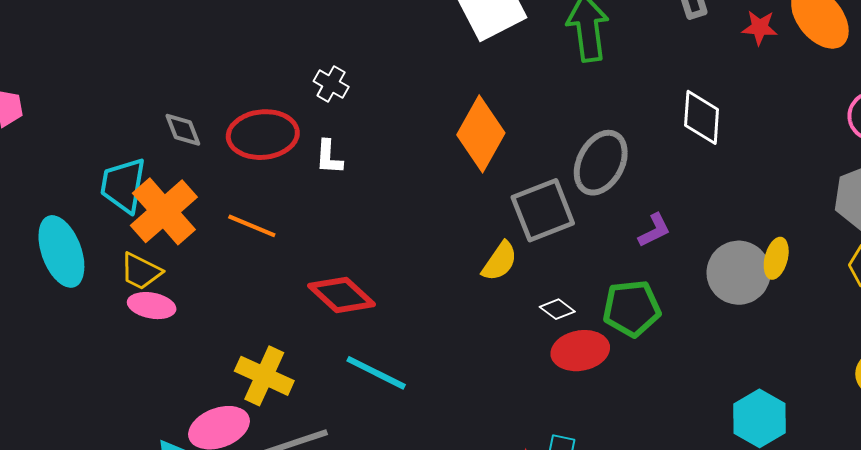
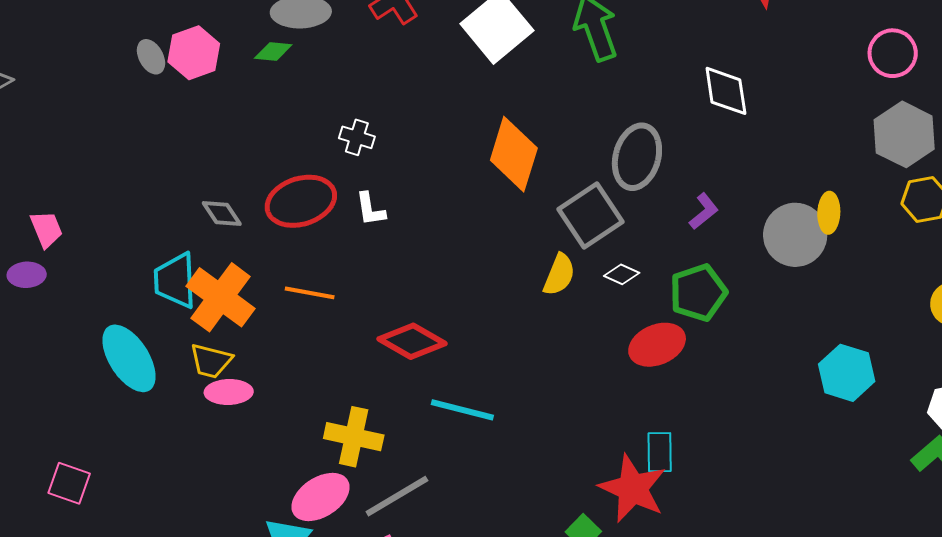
white diamond: (557, 309) -> (622, 274), moved

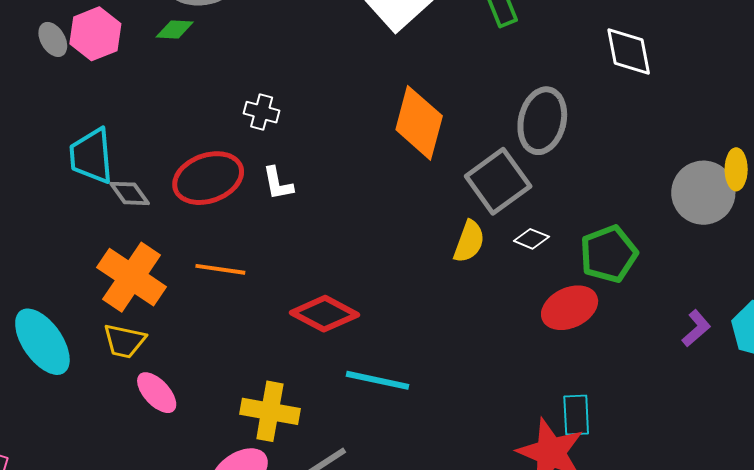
purple L-shape: (704, 211) -> (696, 328), moved
cyan trapezoid: (175, 280) -> (91, 156), moved
pink ellipse: (229, 392) -> (157, 393), moved, turned 51

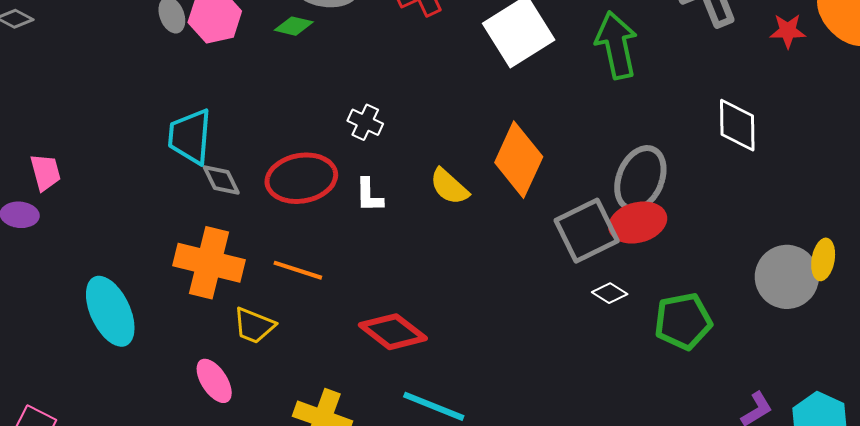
yellow semicircle: (469, 241) -> (449, 187), moved, turned 102
orange cross: (132, 277) -> (209, 263), turned -30
red ellipse: (570, 308) -> (638, 223), moved
yellow trapezoid: (124, 341) -> (254, 326), moved

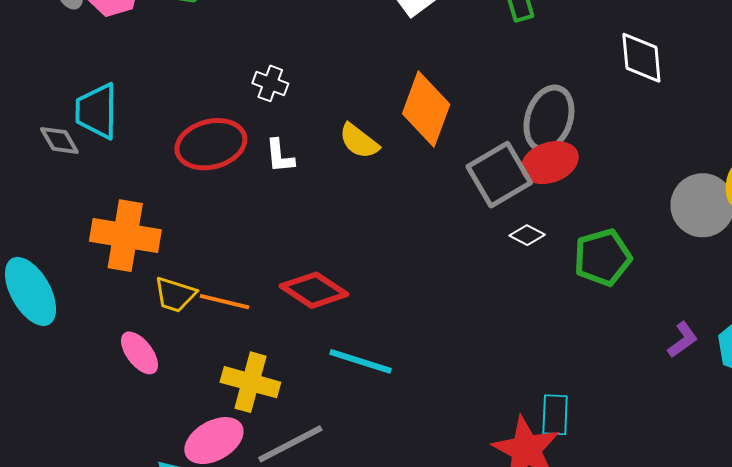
gray diamond: (221, 180) -> (59, 140), moved
orange line: (298, 270) -> (225, 302), moved

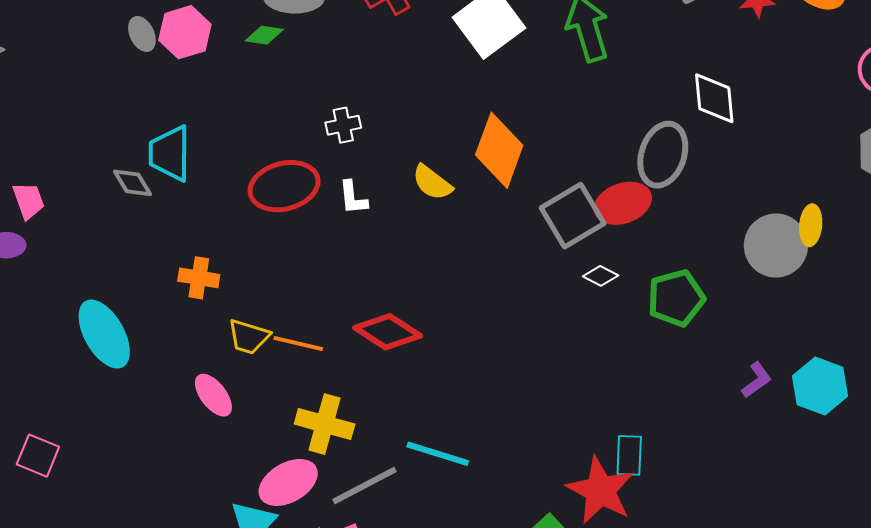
white cross: (270, 83) -> (343, 125), turned -32
gray ellipse: (549, 118) -> (663, 155), moved
orange cross: (125, 236) -> (199, 278), size x0.6
cyan line: (360, 361) -> (438, 454), moved

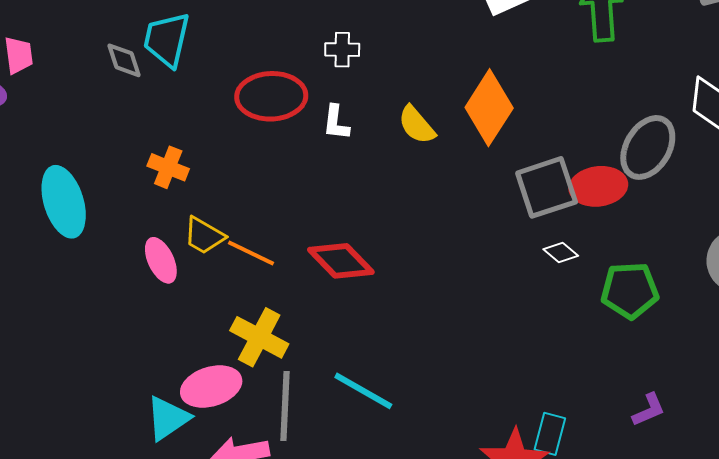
purple L-shape: (757, 380) -> (649, 410), moved
pink ellipse: (213, 395) -> (161, 260), moved
gray line: (365, 486) -> (285, 406), turned -72

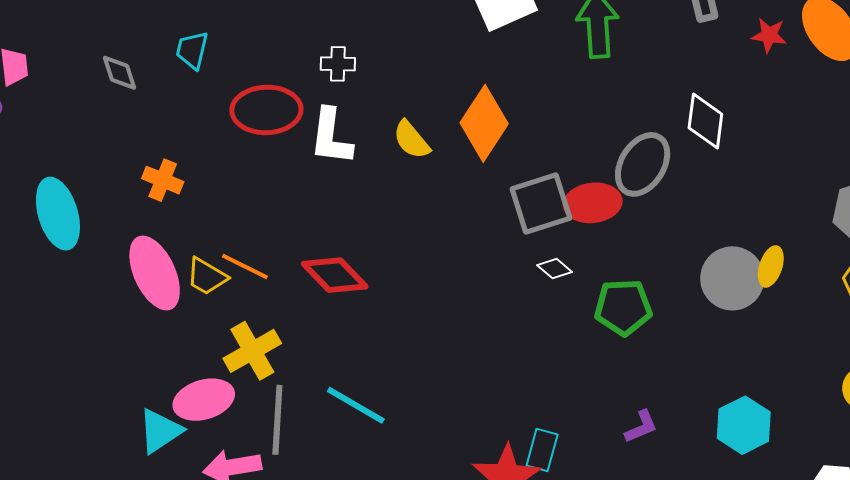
cyan trapezoid: (167, 40) -> (192, 50), moved, size x0.7
white L-shape: (336, 122) -> (331, 137), size x1.6
yellow trapezoid: (204, 236) -> (207, 276), moved
pink ellipse: (161, 260) -> (155, 273), size x1.6
yellow cross: (259, 337) -> (252, 351), turned 32

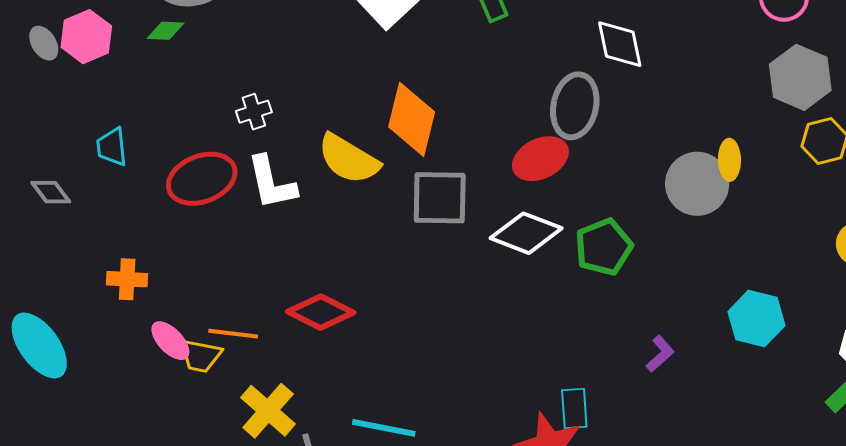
yellow semicircle: (412, 140) -> (349, 159), size x1.5
gray square: (541, 204) -> (440, 198), moved, turned 38
white diamond: (555, 269) -> (526, 233), size x2.0
pink ellipse: (155, 273) -> (170, 341), moved, size x0.6

